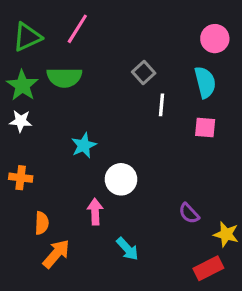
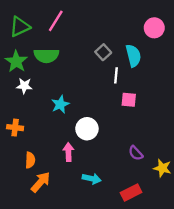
cyan semicircle: (205, 82) -> (133, 56), moved
white star: (21, 121) -> (24, 86), moved
pink square: (205, 128) -> (129, 100), moved
cyan arrow: (127, 249) -> (92, 179), turned -36
red rectangle: (208, 268) -> (131, 193), moved

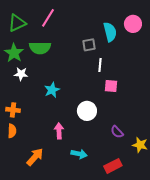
gray square: (103, 52) -> (89, 45), turned 32
cyan semicircle: (133, 56) -> (110, 32), moved
white circle: (87, 129) -> (87, 111), moved
orange semicircle: (30, 160) -> (12, 131), moved

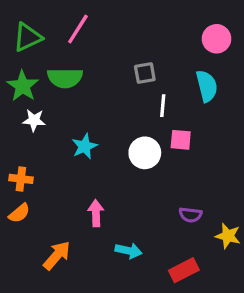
cyan semicircle: (110, 32) -> (207, 86), moved
white circle: (87, 111) -> (145, 153), moved
orange semicircle: (12, 131) -> (19, 213), turned 48
purple semicircle: (117, 132) -> (190, 215), turned -40

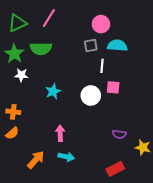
pink circle: (217, 39) -> (101, 24), moved
cyan semicircle: (207, 86) -> (117, 46), moved, turned -72
cyan arrow: (129, 251) -> (66, 157), moved

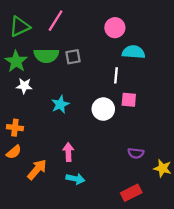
gray square: (91, 46) -> (73, 57), moved
orange arrow: (36, 160) -> (37, 169), moved

